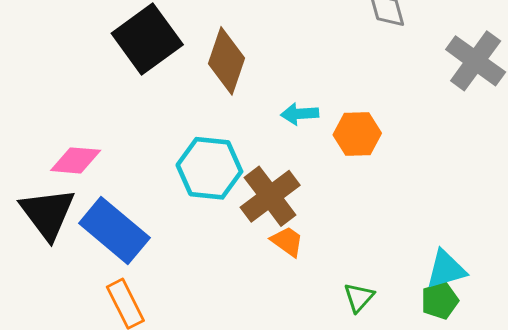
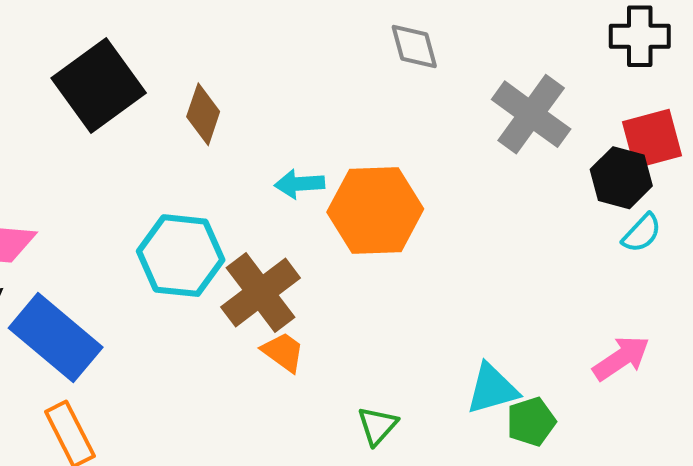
brown diamond: (227, 61) -> (203, 114), size x0.7
orange hexagon: (357, 134) -> (375, 211), size x1.5
green pentagon: (440, 301) -> (531, 422), moved

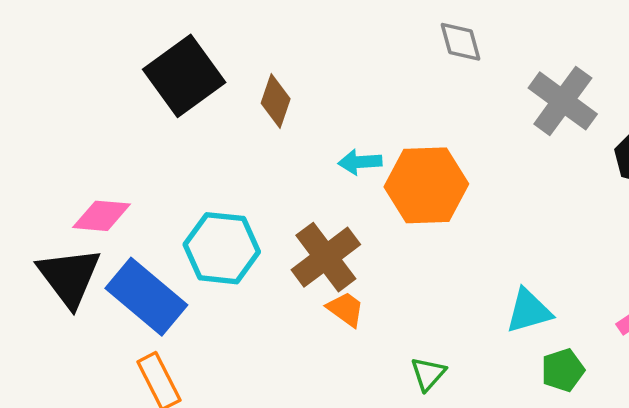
cyan hexagon: (181, 256) -> (222, 248), moved
cyan triangle: (492, 389) -> (529, 311), moved

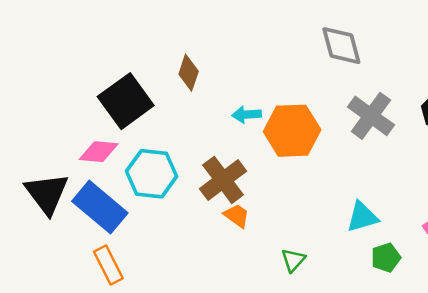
gray diamond: (460, 42) -> (341, 46), moved, size x1.4
black square: (184, 76) -> (126, 101), moved
gray cross: (563, 101) -> (371, 116), moved
pink diamond: (101, 216) -> (99, 152), moved

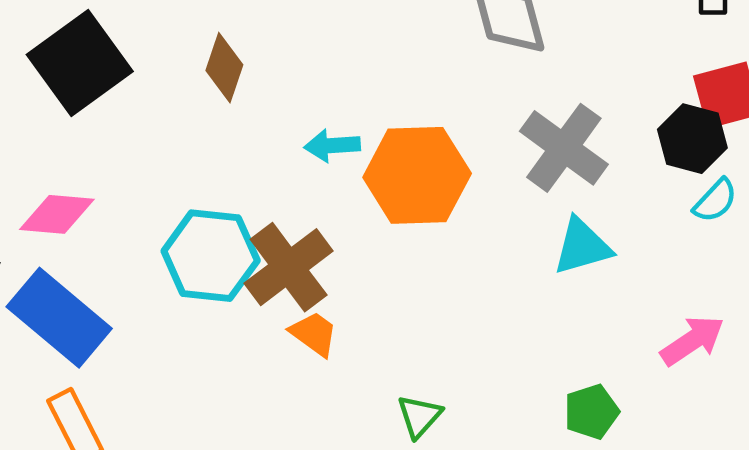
black square: (126, 101) -> (80, 63), moved
cyan hexagon: (152, 174) -> (211, 256), moved
cyan triangle: (362, 217) -> (582, 246), moved

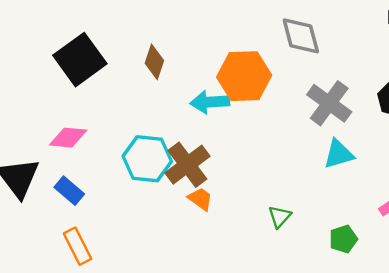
cyan arrow: (332, 146) -> (210, 102), size x1.4
orange hexagon: (417, 175) -> (244, 76), moved
blue rectangle: (59, 318) -> (69, 191), size x0.6
green triangle: (419, 416) -> (280, 217), moved

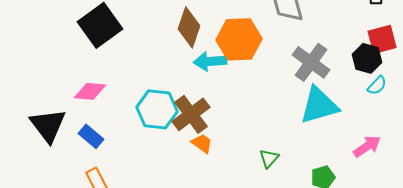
brown diamond: (154, 62) -> (189, 27), moved, size x1.4
cyan triangle: (339, 154) -> (319, 105), size x1.5

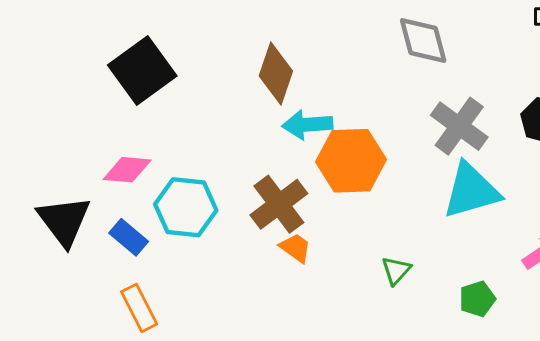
orange hexagon: (239, 39) -> (351, 161), moved
cyan hexagon: (157, 109) -> (186, 207), moved

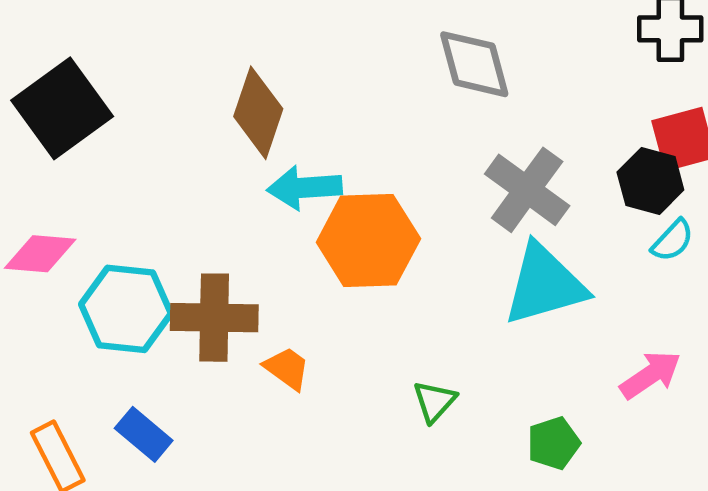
brown cross: (279, 204) -> (214, 318), moved, turned 38
blue rectangle: (129, 237) -> (144, 434), moved

